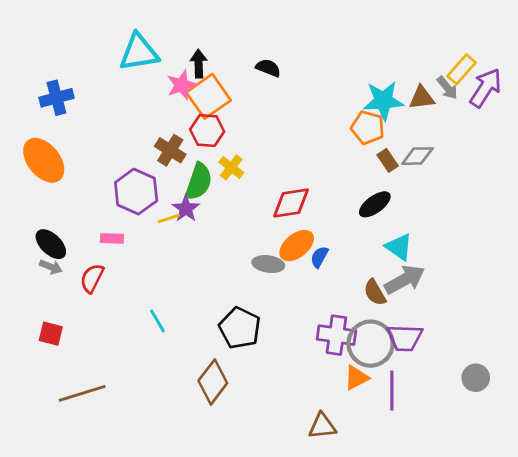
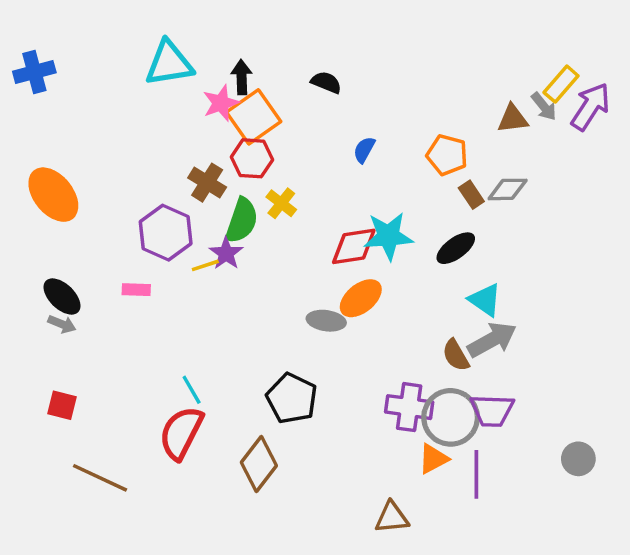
blue cross: (56, 98) -> (34, 72), moved
cyan star: (383, 101) -> (388, 236), moved
blue semicircle: (319, 257) -> (364, 150), moved
red semicircle: (92, 278) -> (181, 433), moved, size x1.5
brown line: (82, 393) -> (100, 478), turned 42

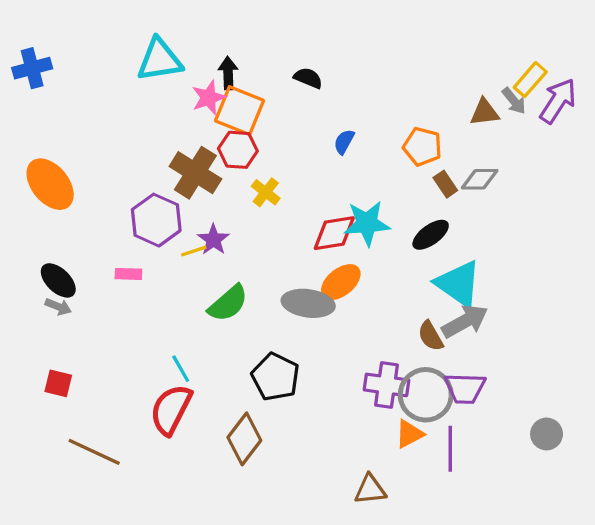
orange square: (254, 117) -> (240, 111), turned -33
brown cross: (207, 183) -> (195, 173), size x1.4
green semicircle: (242, 221) -> (228, 303), moved, turned 30
cyan triangle: (485, 300) -> (458, 284), size x1.5
gray ellipse: (326, 321) -> (308, 303), size x1.4

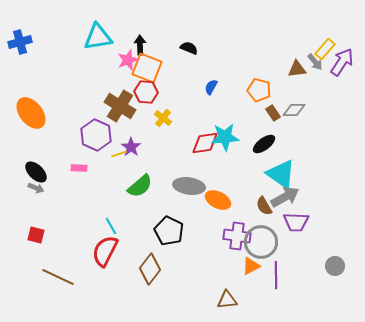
orange ellipse: (341, 282) -> (218, 200), moved, turned 65
purple trapezoid: (465, 388) -> (296, 222), moved

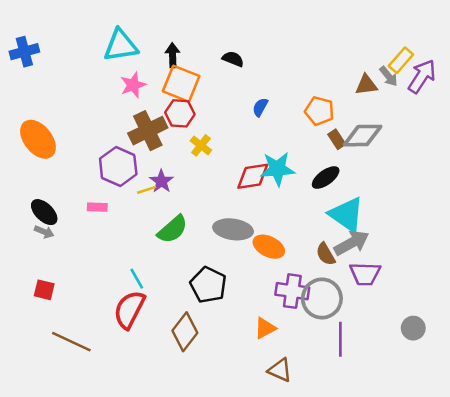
pink star: (128, 60) -> (133, 85), moved
brown cross: (120, 106) -> (148, 131), turned 32
gray diamond: (294, 110) -> (363, 136), size x1.4
orange triangle: (251, 266) -> (265, 328), moved
brown triangle: (227, 300) -> (280, 370), turned 30

